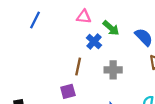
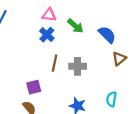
blue cross: (94, 42) -> (47, 35), moved
brown line: (78, 66) -> (55, 63), moved

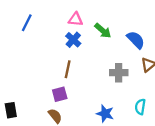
brown line: (55, 63) -> (68, 69), moved
gray cross: (78, 66) -> (119, 73), moved

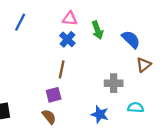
green arrow: (103, 31) -> (97, 30), turned 30
gray cross: (119, 73) -> (114, 83), moved
cyan semicircle: (140, 107) -> (136, 107), turned 84

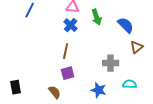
purple square: (54, 95) -> (68, 73), moved

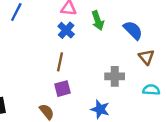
brown triangle: (137, 47) -> (146, 57), turned -32
cyan semicircle: (130, 84) -> (151, 90), moved

